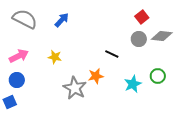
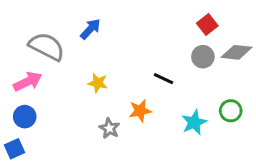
gray semicircle: (25, 19) -> (47, 46), moved
yellow star: (55, 57) -> (98, 83), moved
gray star: (75, 88) -> (109, 128), size x0.6

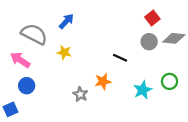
pink arrow: (28, 82) -> (20, 60), turned -120
yellow star: (98, 83) -> (64, 52), moved
blue circle: (25, 117) -> (27, 86), moved

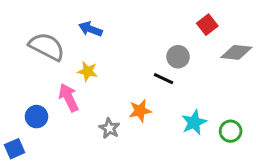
blue arrow: (66, 21) -> (90, 29), turned -112
gray circle: (149, 42) -> (178, 57), moved
pink arrow: (20, 60) -> (69, 98), moved, turned 30
green circle: (170, 81) -> (231, 131), moved

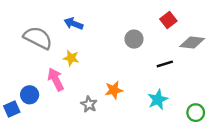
gray circle: (178, 57) -> (134, 39), moved
black line: (163, 79) -> (165, 64), moved, turned -42
green circle: (231, 131) -> (196, 113), moved
blue square: (15, 149) -> (12, 109), moved

